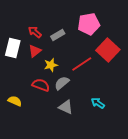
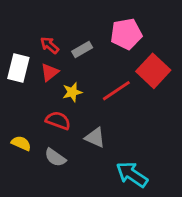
gray semicircle: (62, 83) -> (55, 157), moved, turned -105
cyan arrow: (98, 103) -> (132, 174), moved, size x1.6
gray triangle: (66, 107) -> (95, 138), moved

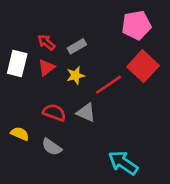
pink pentagon: (126, 34) -> (136, 25), moved
yellow star: (72, 92) -> (75, 75), moved
gray triangle: (95, 138) -> (86, 113), moved

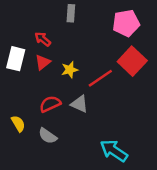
gray rectangle: (77, 46) -> (71, 13), moved, turned -56
red semicircle: (54, 113) -> (50, 104), turned -45
yellow semicircle: (20, 134) -> (18, 124), turned 35

